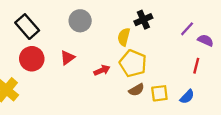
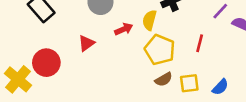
red circle: (32, 59) -> (46, 63), moved
red line: (196, 66) -> (200, 43), moved
red arrow: (102, 70) -> (124, 29), moved

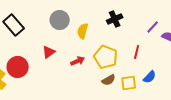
yellow semicircle: (149, 20) -> (83, 31), moved
red arrow: (124, 29) -> (78, 61), moved
blue semicircle: (220, 87) -> (150, 77), moved

